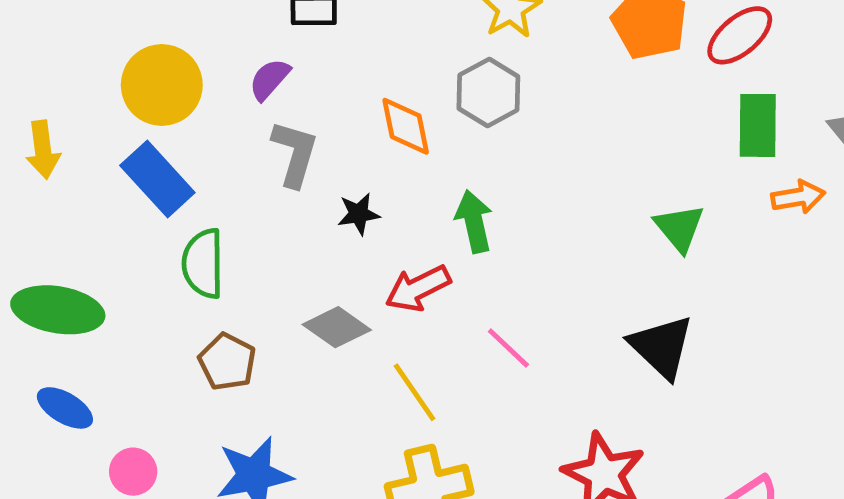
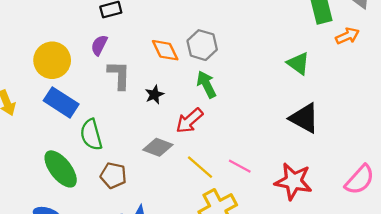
gray hexagon: (488, 93) -> (202, 45), moved
green ellipse: (58, 310) -> (61, 169), moved, turned 57
pink line: (508, 348) -> (240, 166), moved

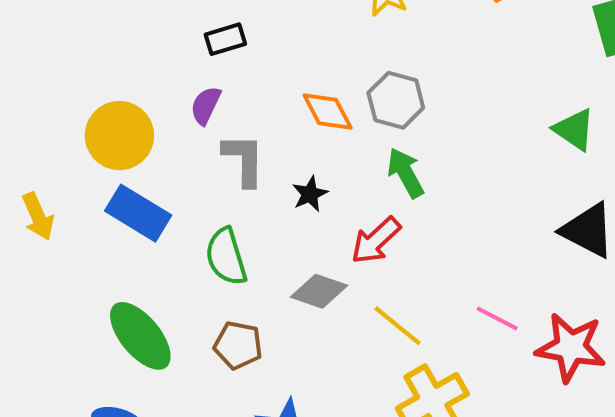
green semicircle: (91, 135) -> (226, 257), moved
pink line: (240, 166) -> (497, 318), moved

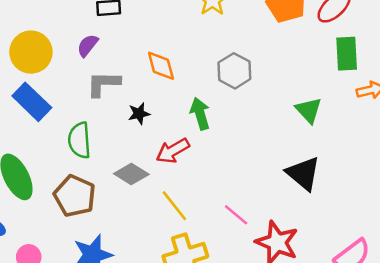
gray hexagon: (396, 100) -> (234, 71), moved
gray L-shape: (244, 160) -> (103, 84), turned -102
brown pentagon: (238, 345) -> (75, 196), size x1.4

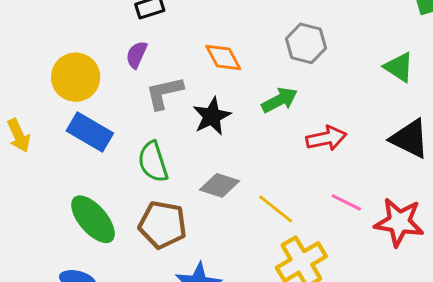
black star: (139, 114) -> (212, 116), size x1.5
green arrow: (200, 114) -> (280, 100), turned 92
red arrow: (173, 151) -> (326, 138), moved, turned -148

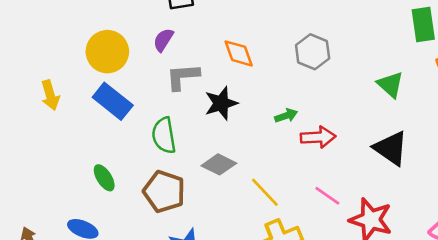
green arrow: (280, 100) -> (286, 116), moved, size x0.7
green ellipse: (93, 219) -> (104, 178), size x0.6

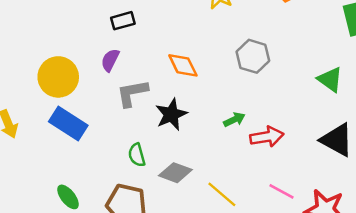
green semicircle: (164, 135) -> (137, 155), moved, size x0.7

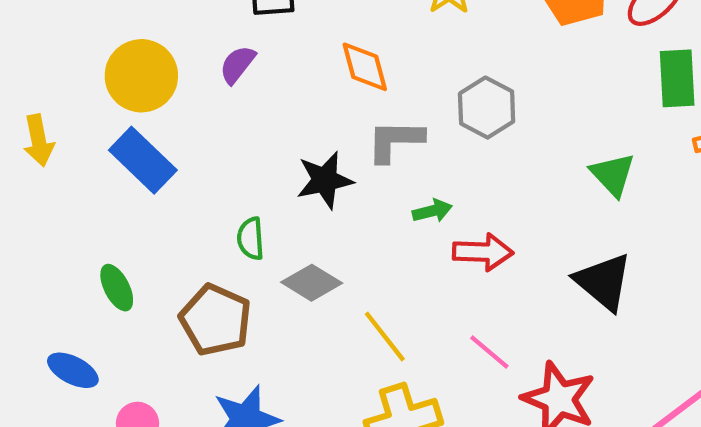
orange diamond: (183, 65) -> (365, 67), moved
gray L-shape: (132, 93) -> (395, 141), moved

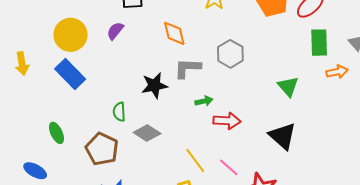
yellow line: (385, 337) -> (195, 161), moved

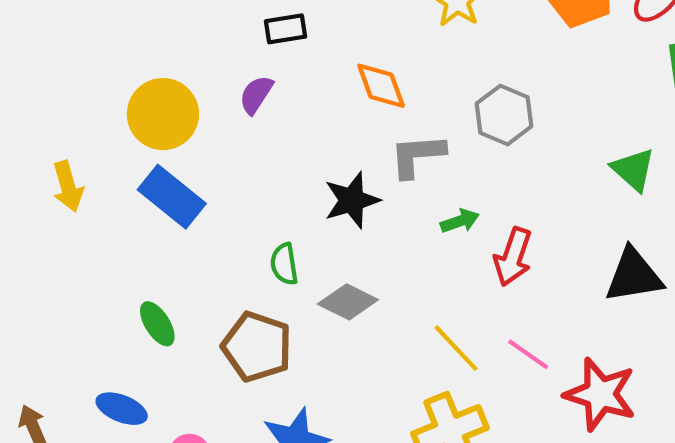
red arrow: (227, 121) -> (513, 257), turned 112
black triangle: (283, 136) -> (634, 275), turned -44

